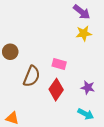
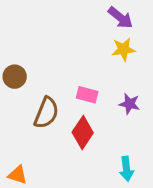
purple star: (88, 87) -> (129, 104), moved
cyan arrow: (86, 114) -> (126, 169), turned 56

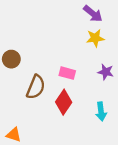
purple star: (129, 104) -> (106, 72), moved
cyan arrow: (126, 169) -> (101, 112), moved

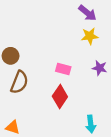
brown semicircle: (36, 87) -> (19, 82), moved
cyan arrow: (101, 112) -> (91, 124), moved

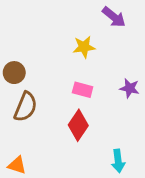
yellow star: (90, 36) -> (84, 47), moved

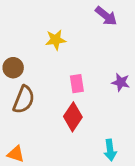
yellow star: (84, 47) -> (56, 40), moved
pink rectangle: (83, 90) -> (77, 84), turned 66

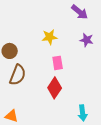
yellow star: (56, 40) -> (50, 37), moved
purple star: (121, 82) -> (87, 40), moved

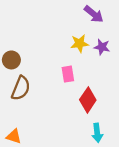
yellow star: (50, 37) -> (80, 43), moved
red diamond: (55, 88) -> (88, 100), moved

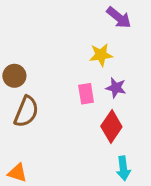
purple star: (102, 47) -> (116, 88), moved

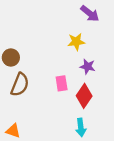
pink rectangle: (86, 94) -> (62, 83), moved
cyan arrow: (123, 168) -> (81, 127), moved

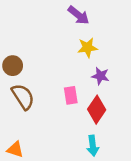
purple arrow: (90, 14) -> (78, 15), moved
brown semicircle: (20, 85) -> (23, 97), turned -55

